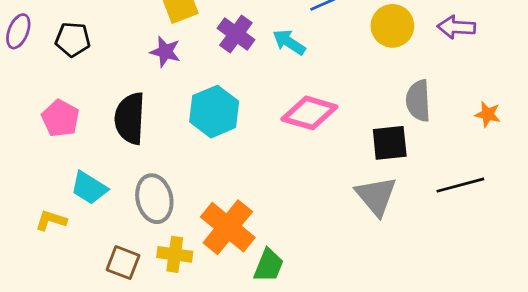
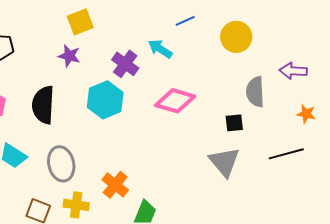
purple arrow: (456, 27) -> (293, 71), moved
purple cross: (236, 34) -> (125, 64), moved
orange star: (488, 114) -> (306, 114), moved
black square: (390, 143) -> (234, 123), size x0.7
orange cross: (228, 227) -> (115, 185), size x0.7

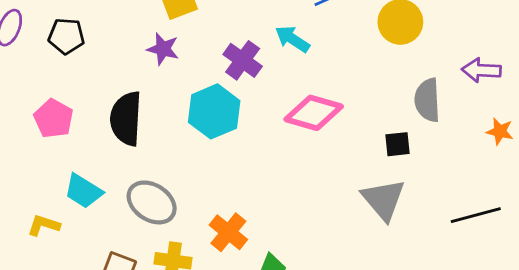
black line: (286, 154) -> (476, 215), moved
gray ellipse: (61, 164) -> (152, 202), turned -44

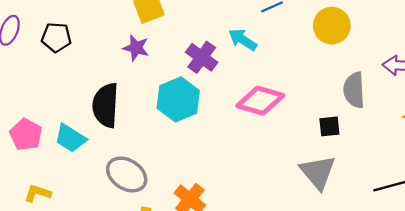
pink pentagon: (54, 119) -> (26, 135), moved
cyan trapezoid: (83, 191) -> (70, 138), moved

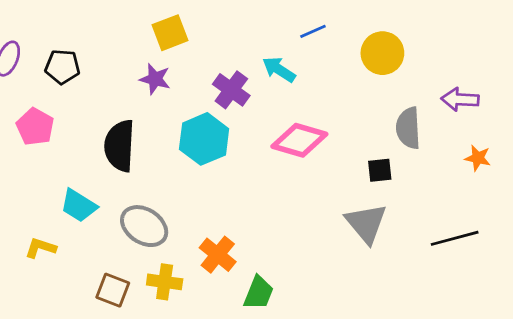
pink pentagon: (26, 135) -> (35, 127), moved
cyan trapezoid: (70, 138) -> (79, 206), moved

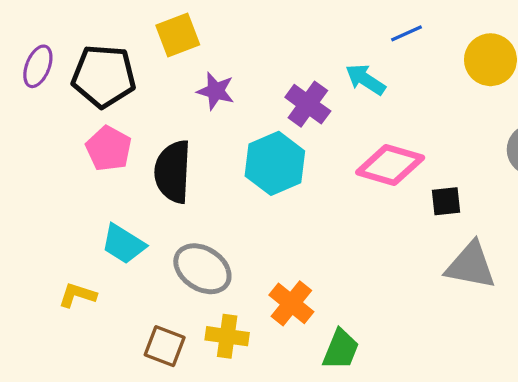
yellow square: (170, 33) -> (178, 35), moved
black pentagon: (62, 67) -> (104, 76), size x1.5
pink pentagon: (35, 127) -> (109, 149), moved
black square: (380, 170) -> (446, 201), moved
gray triangle: (366, 223) -> (471, 265), turned -39

